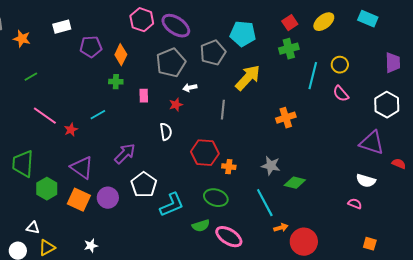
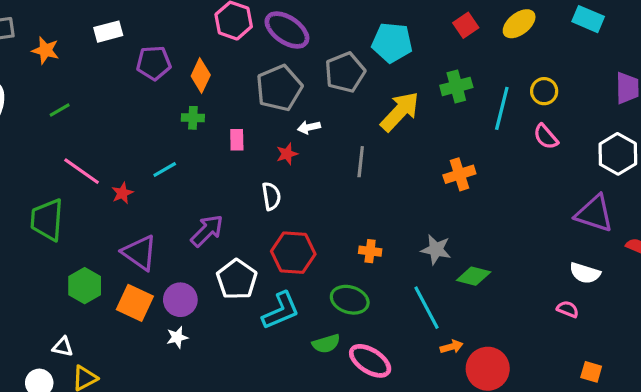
green cross: (289, 49) -> (456, 86), moved
red hexagon: (205, 153) -> (293, 253), moved
green trapezoid: (23, 164) -> (47, 220), moved
white star: (91, 246) -> (177, 337), moved

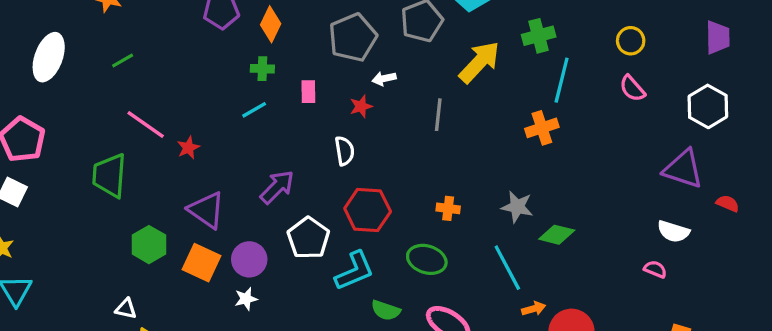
cyan line: (502, 108) -> (562, 80), moved
cyan line: (165, 170) -> (254, 110), moved
green semicircle: (326, 344) -> (386, 310), moved, turned 36

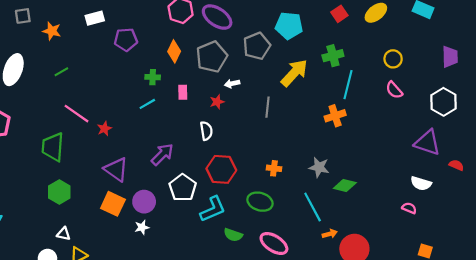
orange diamond: (271, 24) -> (174, 51), moved
green hexagon: (149, 245) -> (59, 192), moved

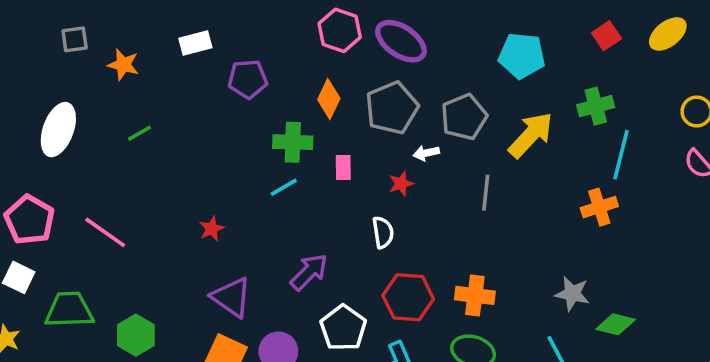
gray pentagon: (257, 46) -> (464, 117), moved
green cross: (153, 77) -> (293, 142), size x1.5
pink line: (76, 114) -> (105, 232), moved
green trapezoid: (53, 147) -> (69, 310), moved, turned 84
orange cross: (274, 168) -> (475, 295), moved, size x1.5

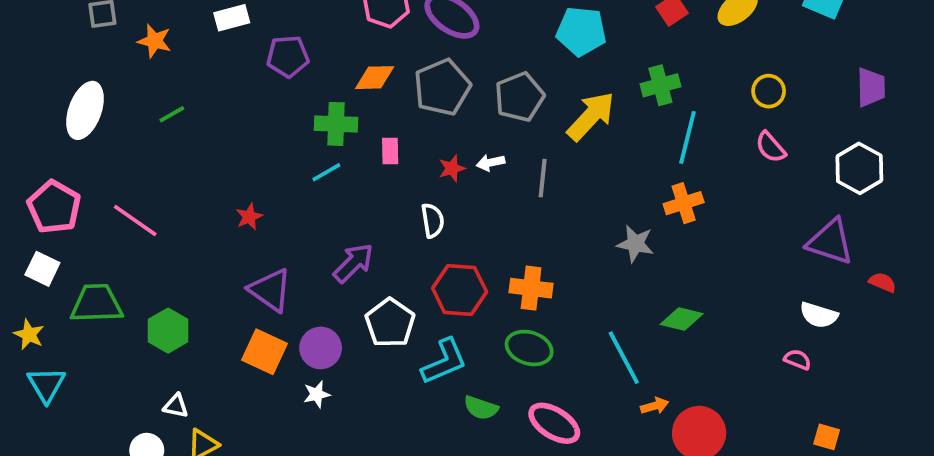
orange diamond: (329, 99) -> (375, 78), turned 63
white arrow: (426, 153) -> (491, 163), moved
orange cross: (599, 207) -> (684, 203), moved
gray star: (572, 294) -> (635, 244), moved

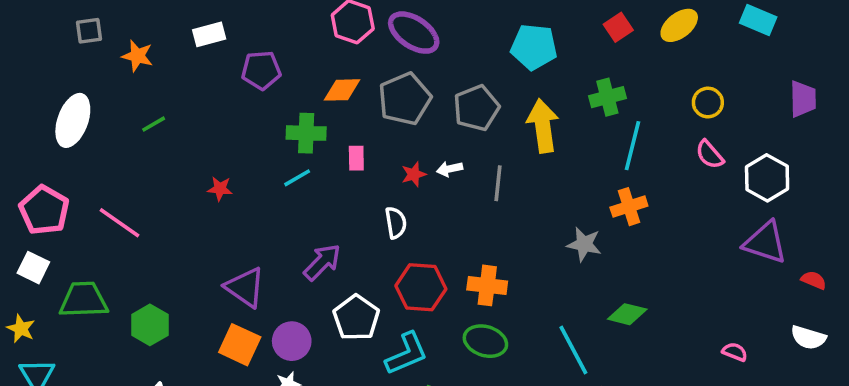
yellow arrow: (591, 116) -> (543, 126), turned -51
white hexagon: (859, 168) -> (767, 178), moved
red star: (249, 217) -> (220, 189), moved, turned 30
white semicircle: (819, 315) -> (808, 338), moved

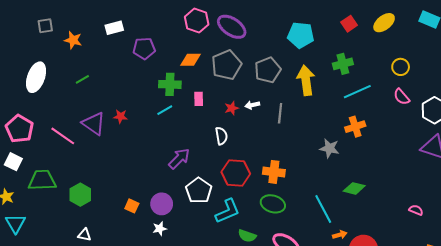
cyan line: (633, 146) -> (357, 92), turned 52
purple triangle: (245, 287) -> (94, 124), moved
orange square: (240, 345) -> (132, 206), size x0.6

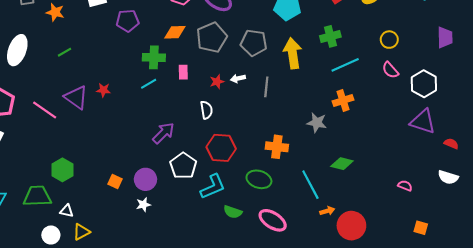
gray pentagon: (268, 70) -> (254, 43), turned 30
orange cross: (274, 172) -> (277, 147), moved
green trapezoid: (42, 180) -> (37, 196), moved

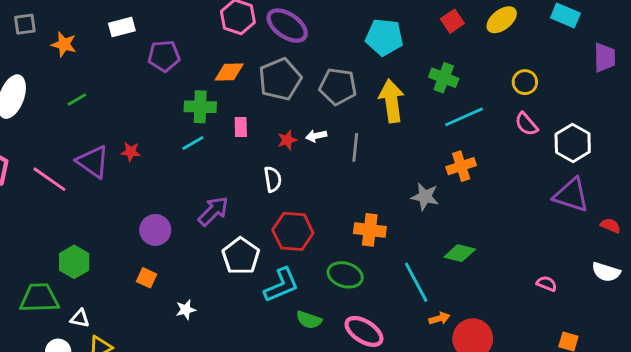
green cross: (330, 36) -> (444, 78), turned 36
purple trapezoid: (445, 37) -> (605, 57), moved
purple circle: (145, 179) -> (155, 230), moved

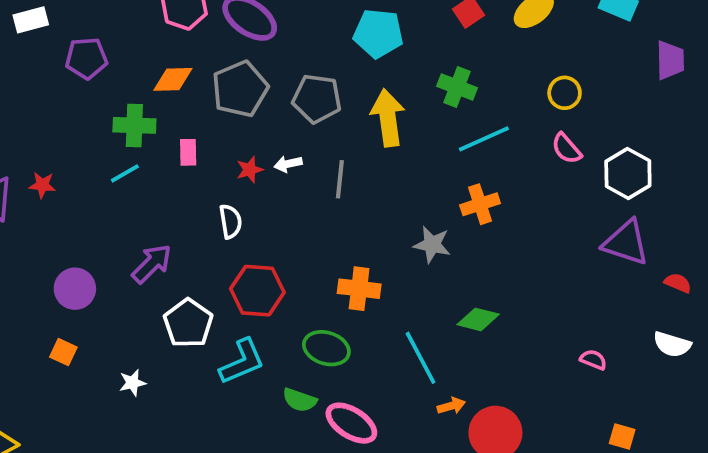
white star: (186, 310) -> (133, 383), moved
green semicircle: (309, 320) -> (300, 400), moved

